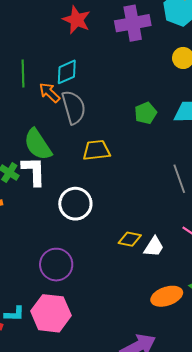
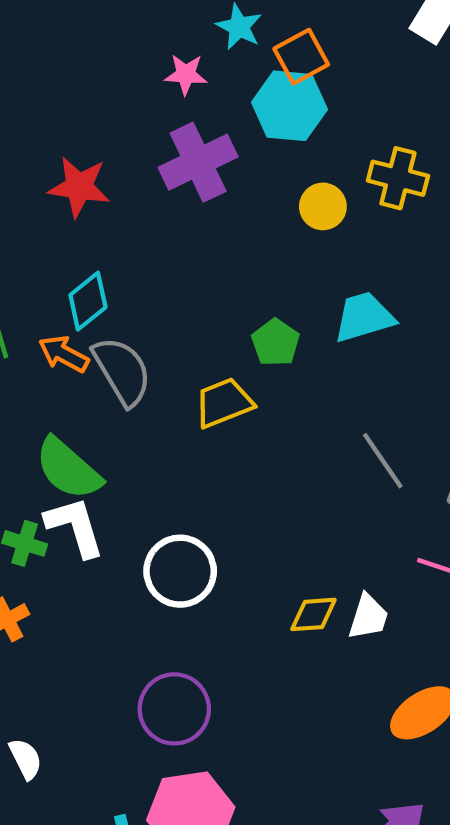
yellow trapezoid: (97, 150) -> (224, 403), moved

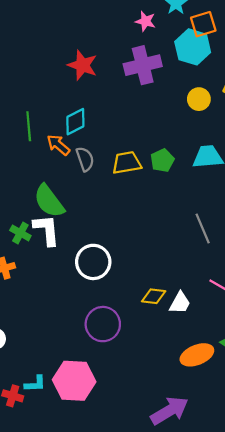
gray semicircle: (122, 371) -> (85, 159), size x0.7
yellow trapezoid: (224, 403) -> (127, 163), moved
purple circle: (174, 709) -> (103, 324), moved

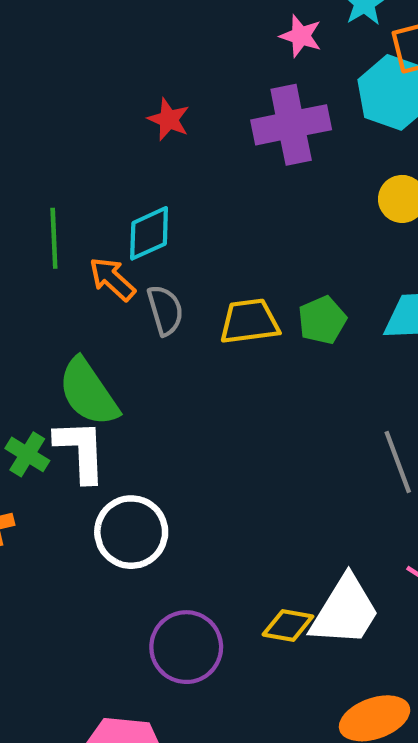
red star: (82, 65) -> (169, 119), size x0.7
white circle: (93, 262) -> (131, 532), moved
yellow diamond: (154, 296) -> (288, 626), moved
white trapezoid: (180, 303) -> (345, 611), size x1.6

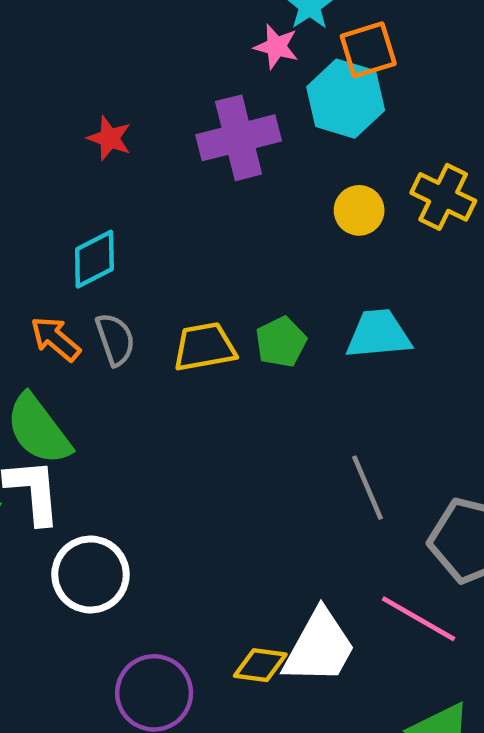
pink star: (301, 36) -> (276, 47), moved
orange arrow: (112, 279) -> (55, 339), moved

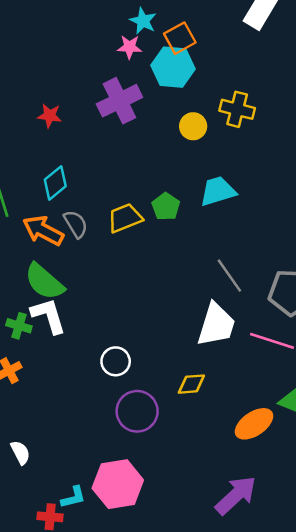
orange arrow: (55, 339) -> (43, 231), size x1.4
white circle: (90, 575) -> (116, 361), moved, size x0.7
white trapezoid: (319, 647) -> (216, 325), moved

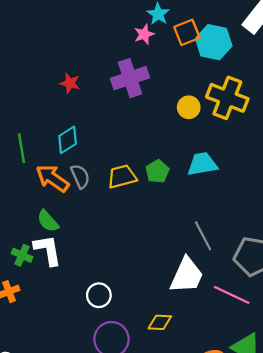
pink star: (130, 47) -> (144, 34), turned -30
cyan hexagon: (173, 67) -> (214, 42), moved
yellow cross: (237, 109) -> (227, 98), size x1.4
green semicircle: (44, 282) -> (48, 221), size x0.7

